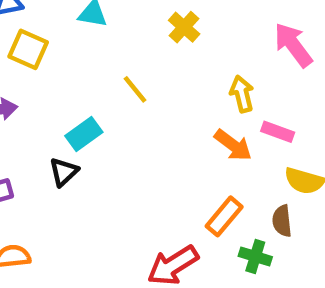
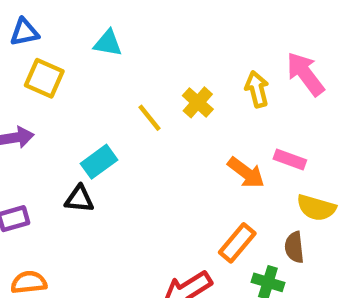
yellow cross: (184, 27) -> (198, 102), moved
yellow arrow: (242, 94) -> (257, 89), moved
black triangle: (64, 172) -> (79, 199), turned 48

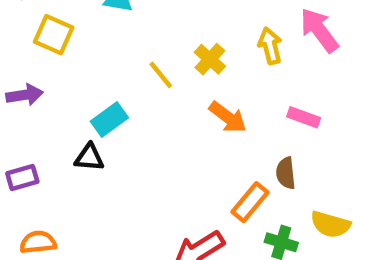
orange arrow: (246, 173) -> (228, 117), moved
yellow semicircle: (316, 208) -> (330, 224), moved
brown semicircle: (294, 247) -> (286, 173), moved

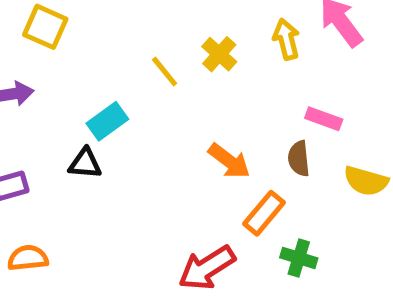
orange arrow: (228, 117) -> (229, 161), moved
brown semicircle: (286, 173) -> (299, 159), moved
yellow semicircle: (330, 224) -> (366, 181), moved

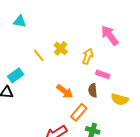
yellow arrow: (286, 39) -> (88, 56), moved, turned 35

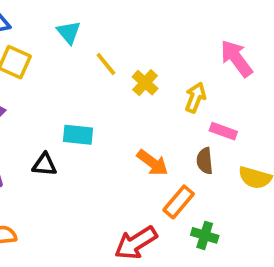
cyan triangle: (20, 21) -> (69, 32), turned 40
yellow line: (39, 55) -> (106, 64), moved
cyan rectangle: (16, 75) -> (78, 135), moved, turned 42

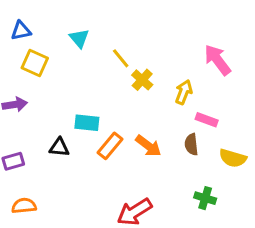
yellow line: (106, 64) -> (121, 58), moved
orange rectangle: (179, 202) -> (110, 146), moved
green cross: (205, 235) -> (205, 198), moved

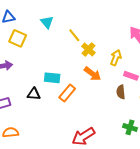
orange arrow: (148, 146) -> (92, 74), moved

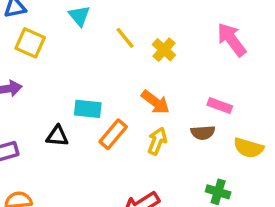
yellow cross: (88, 50) -> (164, 50), moved
yellow arrow: (116, 58) -> (157, 141), moved
brown semicircle: (121, 92) -> (203, 133), turned -88

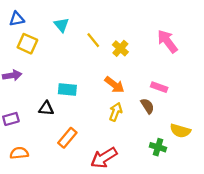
brown semicircle: (203, 133) -> (147, 106), turned -119
orange rectangle: (113, 134) -> (67, 138), moved
yellow semicircle: (249, 148) -> (180, 131), moved

